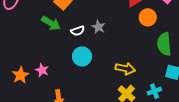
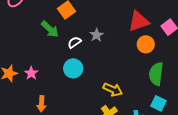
gray star: (98, 27) -> (97, 35), moved
white semicircle: (78, 31) -> (74, 42), turned 152

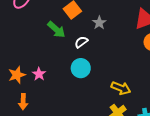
gray star: (97, 35) -> (99, 23), moved
orange arrow: (41, 104) -> (23, 102), moved

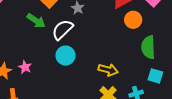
white semicircle: (81, 42) -> (62, 30), size x1.6

